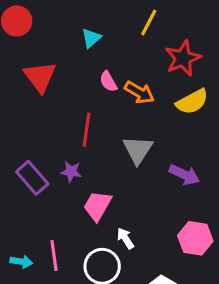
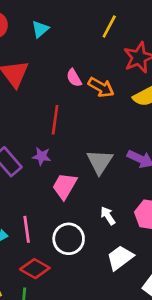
cyan triangle: (91, 38) -> (40, 29), moved
gray triangle: (138, 150) -> (100, 162), moved
white arrow: (125, 238) -> (108, 216), moved

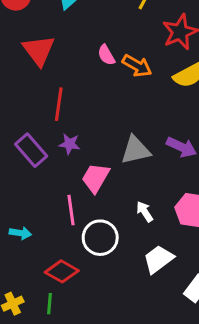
red line: (55, 120) -> (59, 104), moved
gray triangle: (100, 162) -> (135, 150), turned 44
pink line: (27, 229) -> (71, 210), moved

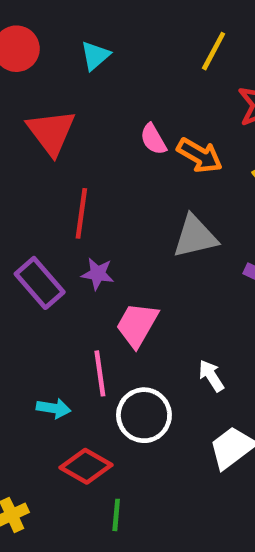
gray triangle: (135, 150) -> (195, 237), moved
cyan arrow: (20, 233) -> (54, 408), moved
green line: (50, 304) -> (116, 515), moved

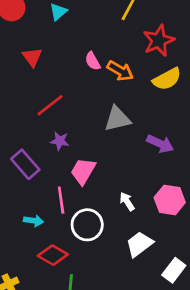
red triangle: (51, 132) -> (32, 57), size x0.7
red line: (81, 213) -> (50, 105), turned 44
purple rectangle: (40, 283) -> (25, 164), moved

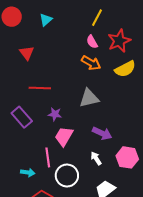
pink semicircle: (93, 61) -> (92, 42), moved
red line: (50, 105) -> (40, 88), turned 40
purple star: (60, 141) -> (55, 114), moved
purple arrow: (160, 144) -> (102, 133), moved
purple rectangle: (25, 164) -> (22, 117), moved

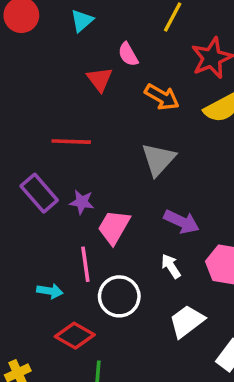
pink semicircle: (92, 42) -> (128, 54), moved
red triangle: (27, 53) -> (100, 79), moved
gray triangle: (89, 98) -> (158, 159), turned -35
purple star: (55, 114) -> (82, 202), moved

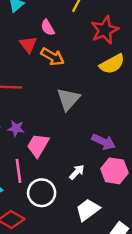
orange arrow: (162, 97) -> (53, 57), moved
purple arrow: (182, 222) -> (104, 142), moved
white arrow: (171, 266) -> (77, 172), turned 77

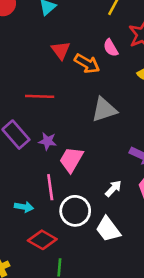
pink semicircle: (48, 28) -> (111, 48), moved
gray triangle: (68, 99) -> (104, 110), turned 30
white trapezoid: (88, 210) -> (108, 229), moved, turned -90

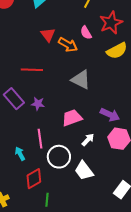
gray triangle: (104, 110) -> (81, 80), turned 45
pink trapezoid: (71, 160) -> (72, 118), moved, turned 40
cyan arrow: (24, 207) -> (20, 154), turned -128
red diamond: (42, 240) -> (34, 179), turned -60

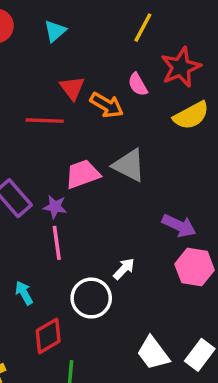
red line: (32, 70) -> (45, 121), moved
pink trapezoid: (72, 118) -> (83, 174), moved
pink line: (40, 139) -> (57, 243), moved
white arrow: (88, 140) -> (124, 269), moved
white trapezoid: (84, 171) -> (153, 353), moved

